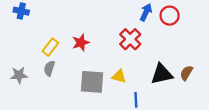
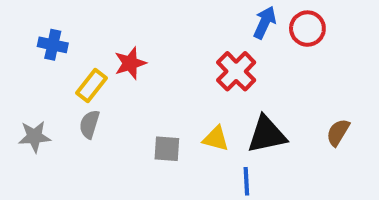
blue cross: (21, 11) -> (53, 45), moved
red star: (81, 43) -> (130, 63), moved
black triangle: (162, 74) -> (267, 134), moved
gray square: (92, 82) -> (167, 149), size x0.6

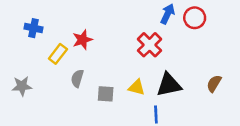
gray semicircle: (89, 124) -> (77, 78), moved

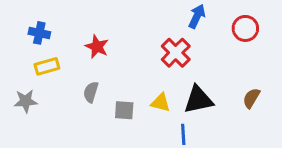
red circle: (195, 18) -> (245, 28), moved
red star: (82, 40) -> (97, 47), turned -30
yellow rectangle: (58, 54) -> (47, 66), moved, turned 36

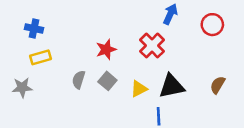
red star: (97, 47) -> (106, 49), moved, turned 30
yellow triangle: (161, 103) -> (139, 89), turned -42
gray square: (124, 110) -> (107, 81), moved, turned 36

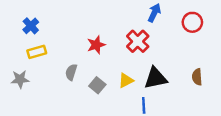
blue cross: (34, 28) -> (31, 26), turned 35
gray square: (107, 81) -> (97, 85), moved
brown semicircle: (218, 85) -> (197, 77), turned -35

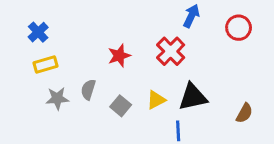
brown semicircle: (197, 77) -> (244, 113), moved, turned -147
gray star: (20, 79) -> (57, 98), moved

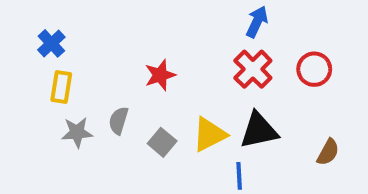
red circle: (239, 28) -> (314, 69), moved
red cross: (171, 51) -> (253, 69), moved
yellow rectangle: (45, 65) -> (61, 87), turned -65
yellow triangle: (156, 100) -> (209, 134), size x1.4

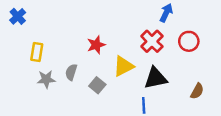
blue arrow: (257, 22) -> (166, 13), moved
blue cross: (51, 43) -> (18, 16), moved
yellow triangle: (209, 134) -> (123, 66), moved

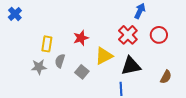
yellow rectangle: (37, 52) -> (47, 44), moved

